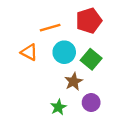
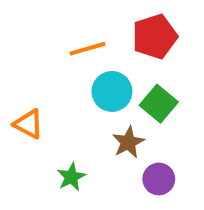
orange triangle: (29, 52) -> (29, 124), moved
green star: (58, 107) -> (71, 177), moved

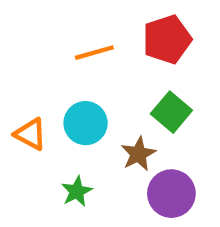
cyan circle: (112, 91) -> (86, 123), moved
purple circle: (159, 179) -> (171, 194), size x1.4

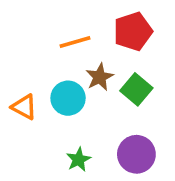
brown star: (138, 154) -> (100, 77), moved
green star: (77, 191) -> (79, 160), moved

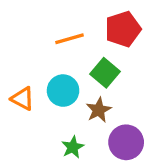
brown star: (100, 77) -> (99, 110), moved
green square: (136, 89) -> (105, 73), moved

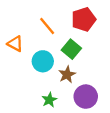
orange line: (70, 39) -> (47, 26), turned 66
orange triangle: (23, 99) -> (15, 44), moved

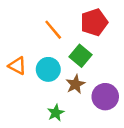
orange triangle: (15, 44) -> (17, 66), moved
purple circle: (86, 97) -> (105, 97), moved

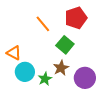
cyan circle: (48, 69) -> (25, 72), moved
green star: (56, 113) -> (45, 79), moved

